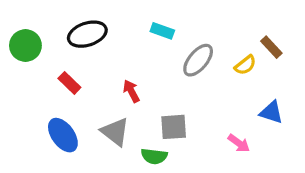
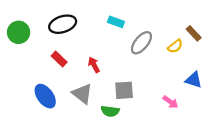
red rectangle: (69, 83) -> (59, 59), moved

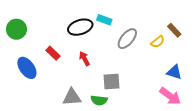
black ellipse: (63, 24) -> (80, 27), moved
gray triangle: (82, 94) -> (72, 97), moved, turned -42
blue ellipse: (45, 96) -> (27, 68), moved
pink arrow: (170, 102) -> (170, 96), moved, size x1.5

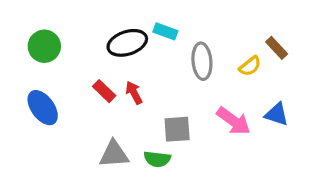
green circle: (16, 29) -> (44, 46), moved
gray ellipse: (127, 39) -> (202, 61), turned -45
red rectangle: (53, 53) -> (104, 91), moved
pink arrow: (170, 96) -> (233, 121), moved

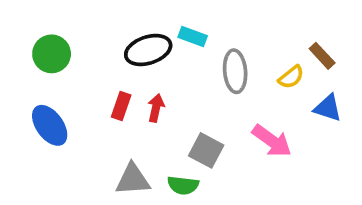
red rectangle: (104, 91) -> (121, 106), turned 65
red arrow: (134, 93) -> (156, 108), turned 40
blue triangle: (277, 114) -> (328, 108), moved
gray square: (177, 129) -> (206, 150), turned 32

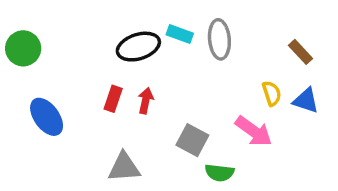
green circle: (52, 54) -> (23, 48), moved
gray ellipse: (235, 71) -> (219, 39), moved
yellow semicircle: (291, 77) -> (272, 93), moved, turned -70
green semicircle: (183, 185) -> (219, 173), moved

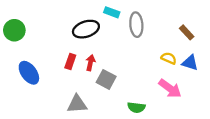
cyan rectangle: (180, 34) -> (112, 12), moved
yellow semicircle: (272, 93) -> (169, 58), turned -48
pink arrow: (254, 131) -> (170, 88), moved
gray square: (192, 140) -> (106, 79), moved

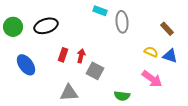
black ellipse: (86, 29) -> (46, 26), moved

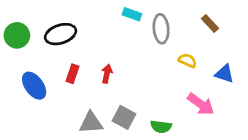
brown rectangle: (167, 29) -> (210, 23), moved
yellow semicircle: (151, 52) -> (187, 61), moved
red rectangle: (63, 55) -> (72, 74), moved
gray square: (95, 71) -> (124, 117), moved

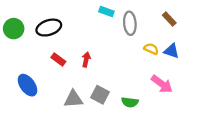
red rectangle: (72, 74) -> (58, 60), turned -72
blue triangle: (224, 74) -> (171, 51), moved
blue ellipse: (34, 86) -> (27, 85), moved

